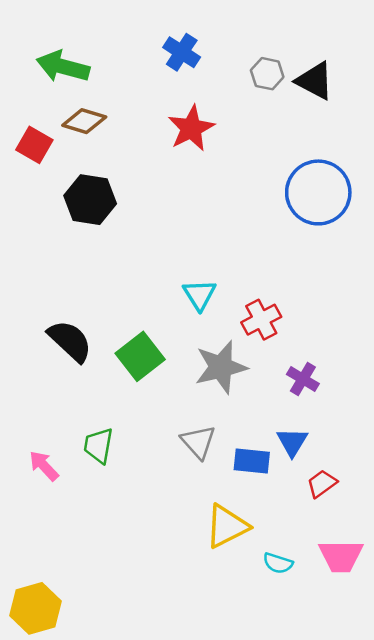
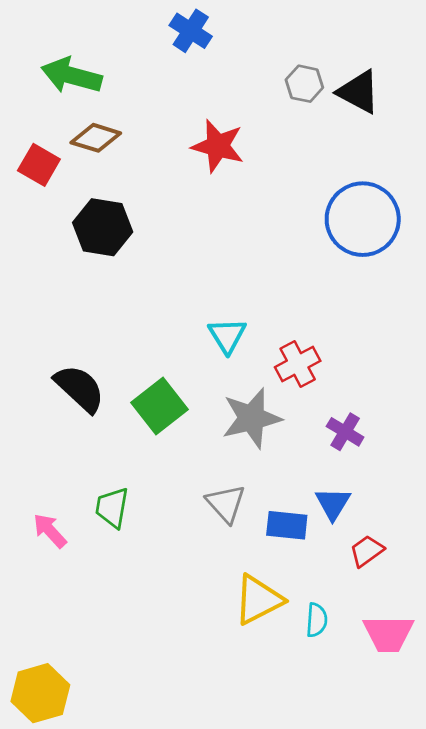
blue cross: (182, 52) -> (191, 31), moved
red star: (191, 128) -> (218, 146), turned -30
cyan semicircle: (278, 563) -> (317, 620), moved, turned -104

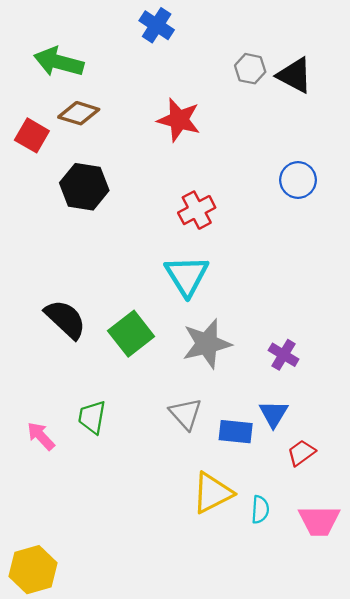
blue circle: (363, 219) -> (298, 180), size x0.6
cyan triangle: (227, 336) -> (187, 276), size x1.4
red cross: (298, 364) -> (197, 210), moved

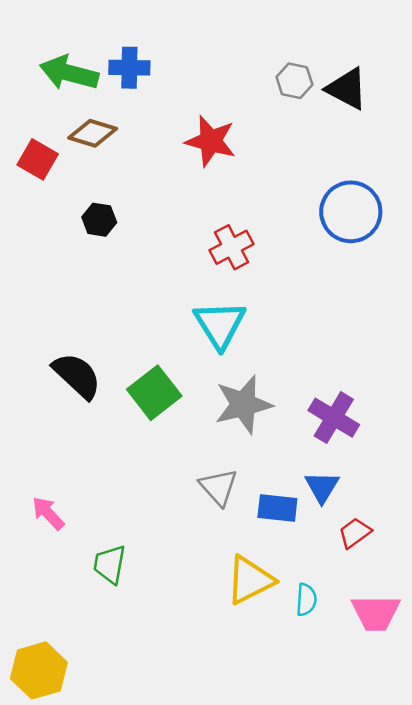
blue cross: (157, 25) -> (129, 68), moved, turned -32
blue circle: (298, 180) -> (351, 212), size x1.4
black hexagon: (84, 187) -> (99, 220), size x0.6
purple cross: (284, 355) -> (334, 418), size x1.4
green trapezoid: (92, 417) -> (110, 564), moved

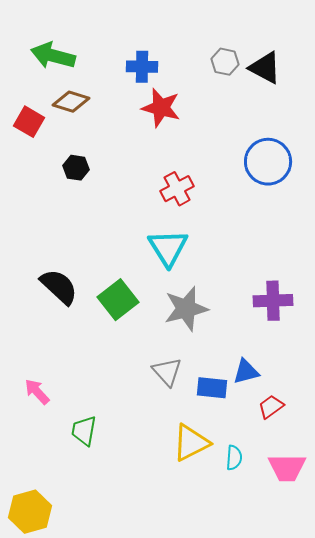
blue cross: (129, 68) -> (142, 67), moved
purple cross: (334, 418) -> (273, 301), moved, turned -33
blue triangle: (322, 487) -> (246, 372), turned 44

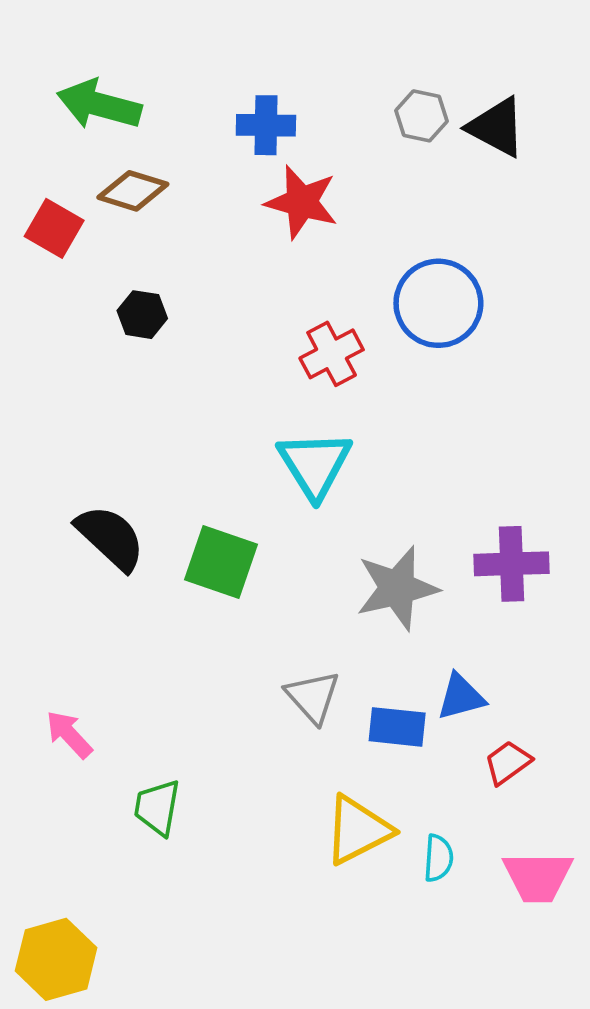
blue circle: (268, 162) -> (438, 303), moved
green square: (118, 300) -> (221, 562), turned -33
gray star: (186, 309) -> (397, 588), moved

